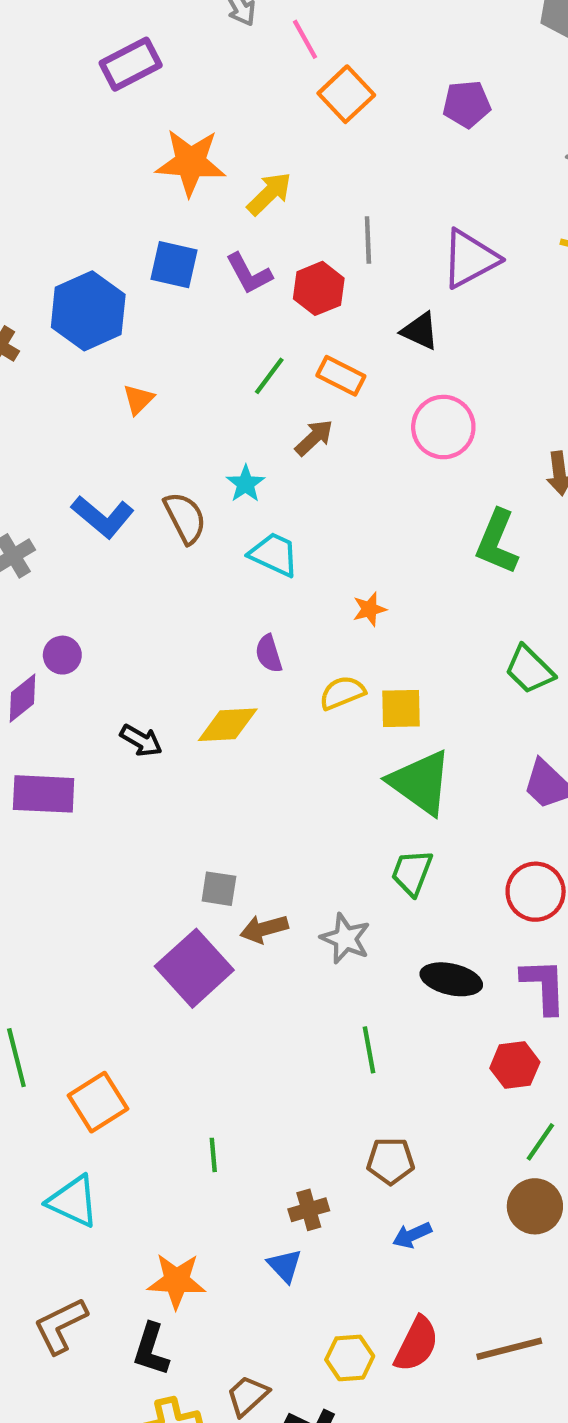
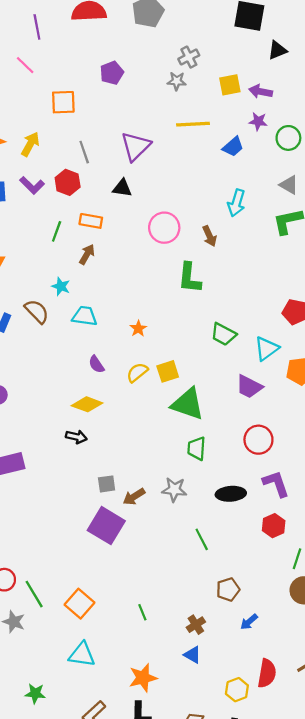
orange square: (346, 94) -> (63, 102), moved, turned -32
pink circle: (443, 427) -> (164, 228), moved
yellow diamond: (228, 725) -> (87, 404), turned 40
black arrow: (141, 740) -> (76, 437), moved

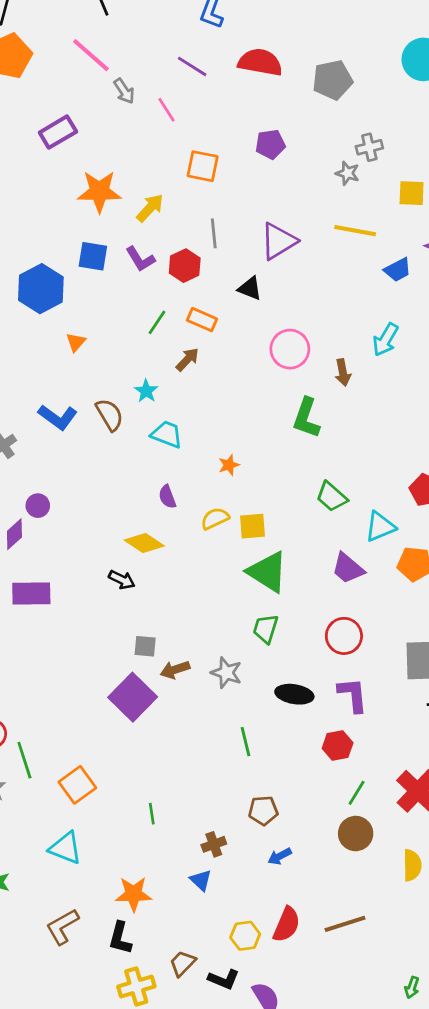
purple line: (37, 27) -> (192, 66), turned -60

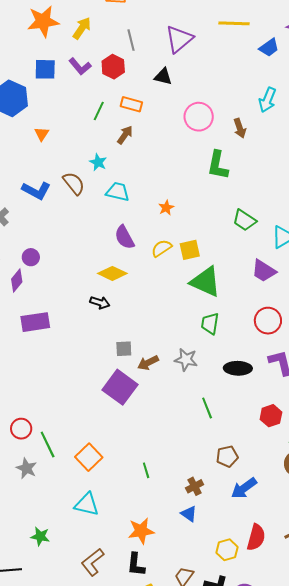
purple semicircle: (167, 497) -> (124, 237), size x1.4
red hexagon: (338, 746) -> (271, 416), moved
blue arrow: (280, 856) -> (244, 488), size x1.5

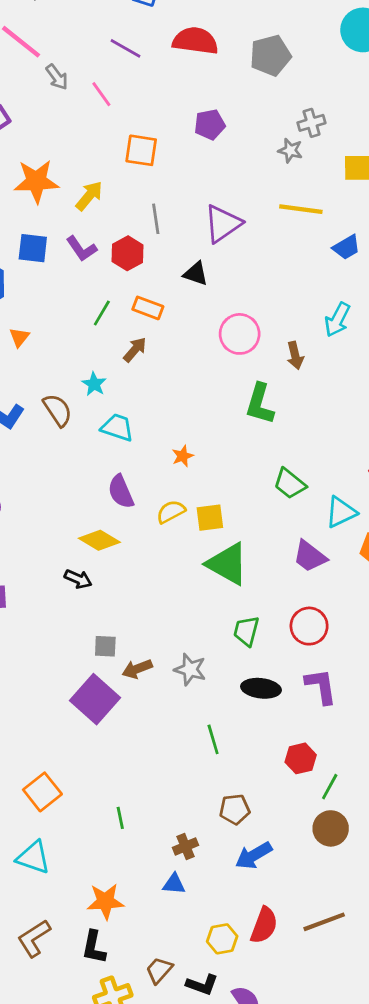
green trapezoid: (210, 323) -> (246, 631), moved
blue triangle: (189, 514) -> (174, 884), turned -36

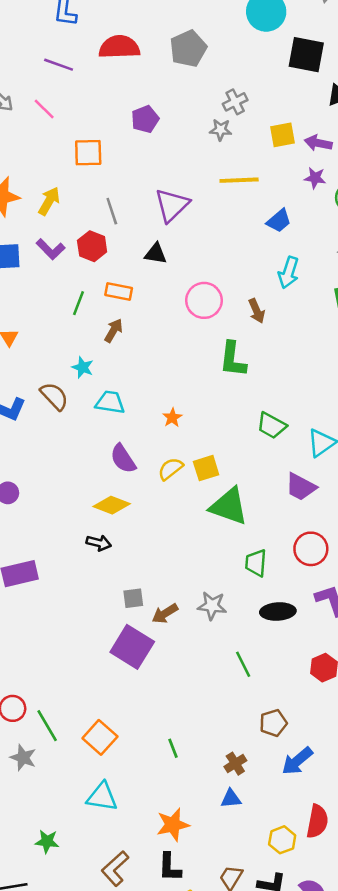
blue trapezoid: (346, 247) -> (279, 221), moved

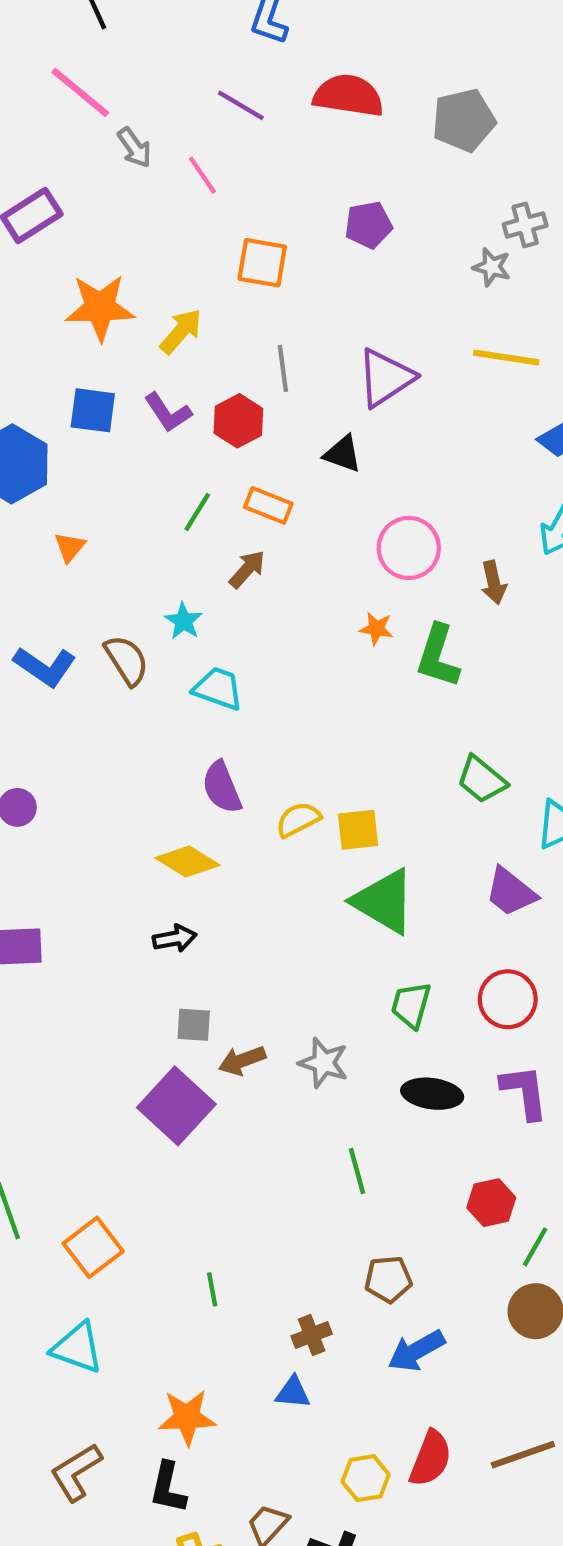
orange star: (172, 418) -> (376, 629), moved, turned 30
black arrow: (99, 543) -> (175, 938), moved, turned -35

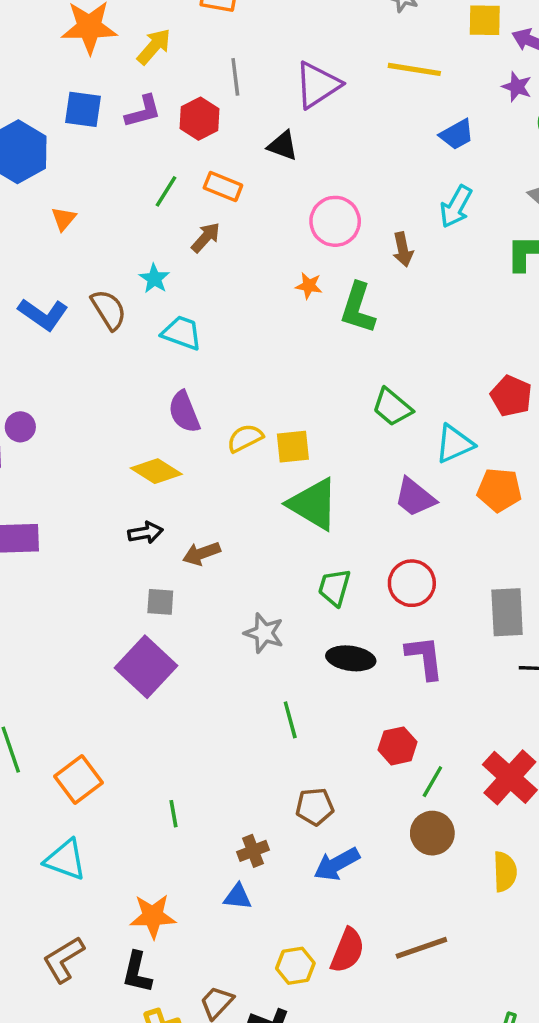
purple L-shape: (168, 412) -> (143, 111), turned -72
brown arrow: (242, 1060) -> (201, 553), moved

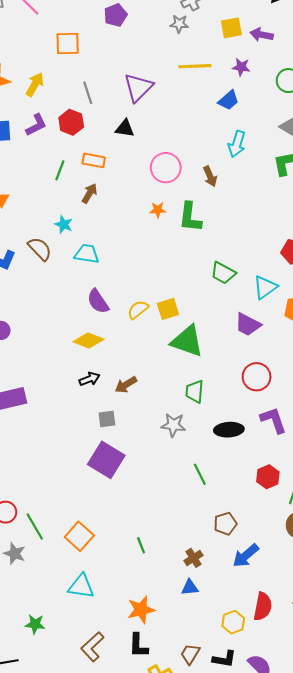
purple star: (517, 87) -> (241, 67), moved
green trapezoid: (334, 587) -> (195, 391), moved

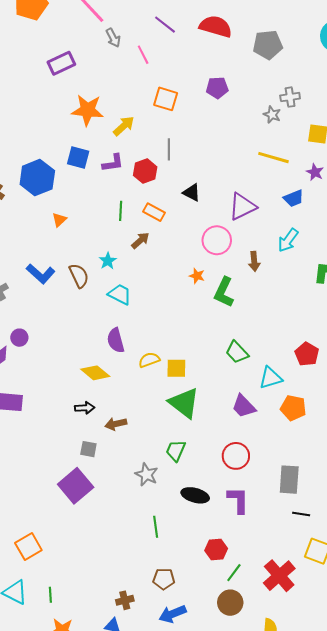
purple triangle: (138, 87) -> (242, 207), moved
green line: (60, 170) -> (121, 211), turned -36
green line: (141, 545) -> (50, 595), moved

